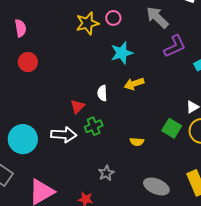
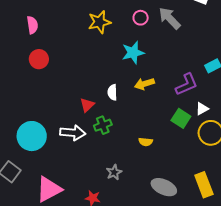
pink circle: (113, 18) -> (141, 18), moved
purple L-shape: (175, 46) -> (186, 84), moved
green square: (172, 128) -> (181, 118), moved

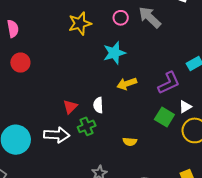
white semicircle: (112, 92) -> (98, 105), moved

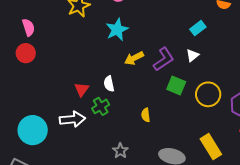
pink semicircle: (13, 29) -> (28, 27), moved
purple L-shape: (169, 83) -> (164, 59), moved
white triangle: (185, 107) -> (192, 55), moved
yellow semicircle: (130, 142) -> (146, 115), turned 88

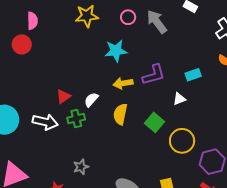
purple L-shape: (164, 59) -> (154, 75), moved
white semicircle: (109, 84) -> (91, 100), turned 35
yellow semicircle: (146, 115) -> (120, 114), moved, size x1.5

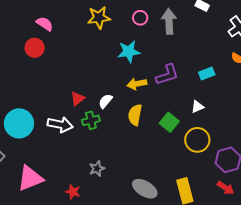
pink semicircle: (32, 21) -> (45, 24), turned -54
gray arrow: (157, 22) -> (169, 21), turned 35
white triangle: (179, 99) -> (197, 107), moved

